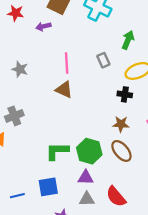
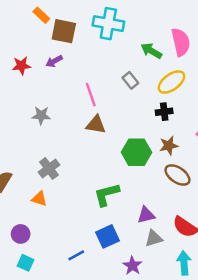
red star: (16, 13) -> (21, 66), moved
green arrow: (128, 40) -> (151, 51), turned -66
green hexagon: (89, 151) -> (136, 152), moved

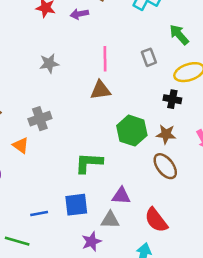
gray star: (41, 115) -> (49, 63), turned -30
brown triangle: (96, 125) -> (100, 90), turned -35
gray triangle: (154, 238) -> (110, 220), moved

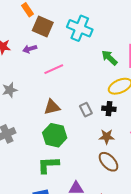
gray rectangle: (149, 57) -> (86, 110), moved
pink line: (105, 59) -> (54, 69), moved, turned 72
green hexagon: (132, 131) -> (55, 135), moved

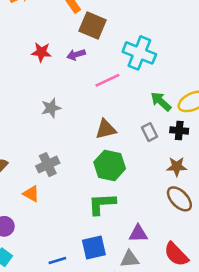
cyan cross: (80, 28) -> (139, 53), moved
green arrow: (109, 58) -> (161, 101), moved

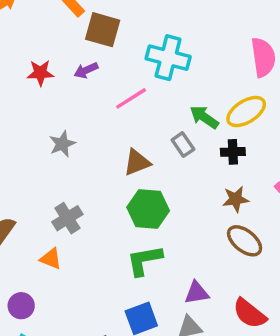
gray rectangle: (149, 132) -> (183, 145), moved

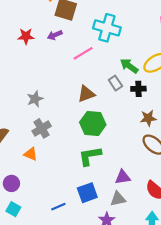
gray star: (62, 144) -> (35, 99), moved
black cross: (233, 152) -> (138, 89), moved

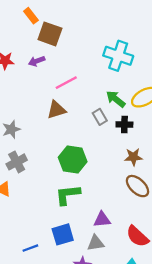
cyan cross: (107, 28) -> (118, 56), moved
brown triangle: (86, 94) -> (56, 110), moved

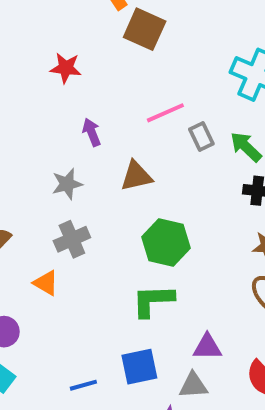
purple arrow: (37, 61) -> (92, 132), moved, turned 84
brown triangle: (56, 110) -> (136, 176), moved
gray rectangle: (100, 117) -> (201, 136), moved

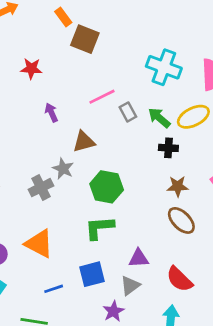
gray star: (67, 184) -> (63, 169), moved, turned -30
orange triangle: (46, 283) -> (39, 244), moved, size x1.6
gray triangle: (193, 385) -> (130, 285), turned -30

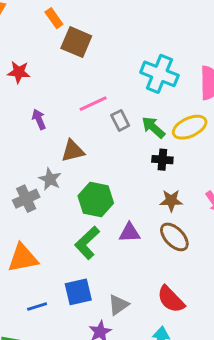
green L-shape: (99, 228) -> (87, 243), turned -40
orange triangle: (39, 244) -> (23, 258), turned -40
purple triangle: (139, 258) -> (130, 233), moved

